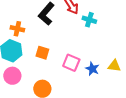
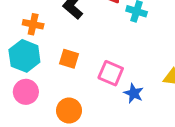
blue star: (92, 69) -> (134, 93), moved

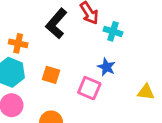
blue star: (134, 93) -> (106, 67), moved

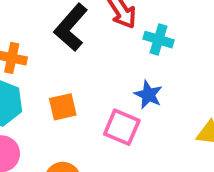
orange square: (51, 75) -> (63, 107), turned -30

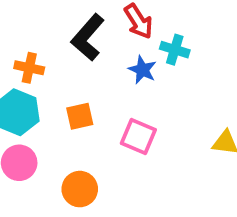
blue star: (148, 95) -> (142, 70), moved

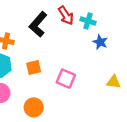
cyan cross: (175, 50) -> (88, 21), moved
blue star: (142, 70) -> (100, 42), moved

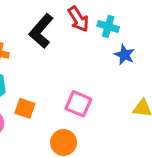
orange square: (34, 68) -> (25, 108), moved, turned 32
orange circle: (34, 107) -> (64, 142), moved

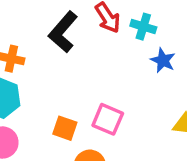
orange square: (25, 108) -> (65, 128), moved

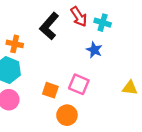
blue star: (163, 60) -> (94, 50), moved

